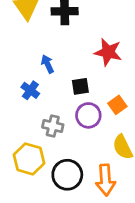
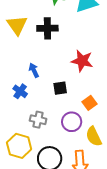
purple circle: (88, 115) -> (72, 122), moved

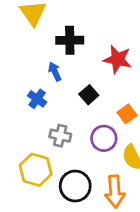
black cross: (47, 28) -> (70, 40), moved
black square: (60, 88) -> (89, 95), turned -32

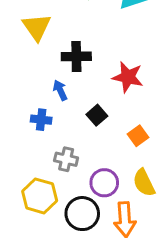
blue cross: (37, 99) -> (41, 120), turned -30
purple circle: (104, 138) -> (104, 183), moved

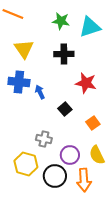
black cross: (76, 56) -> (64, 54), moved
blue cross: (41, 120) -> (19, 82), moved, size x1.5

